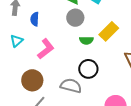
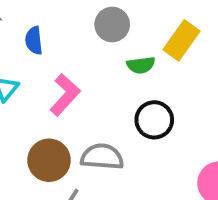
gray semicircle: (71, 86) -> (102, 157), moved

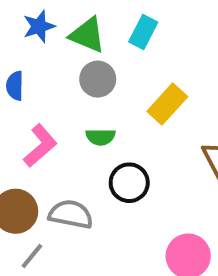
green semicircle: (141, 65) -> (101, 137), moved

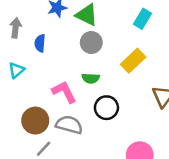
cyan rectangle: (143, 32) -> (142, 19), moved
pink L-shape: (40, 146) -> (64, 92), moved, turned -80

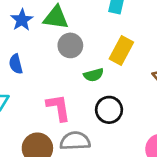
green semicircle: (91, 78) -> (94, 75), moved
pink L-shape: (64, 92) -> (58, 108), turned 36

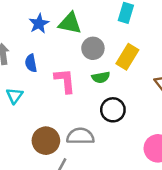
gray circle: (70, 45) -> (93, 48), moved
pink L-shape: (58, 108) -> (65, 81), moved

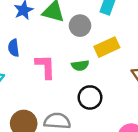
gray circle: (93, 48) -> (80, 26), moved
yellow rectangle: (127, 57) -> (107, 47), turned 30

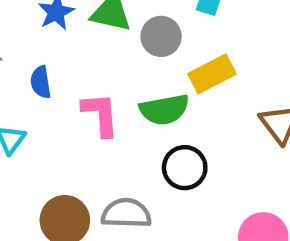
green semicircle: (80, 65) -> (164, 110), size x1.5

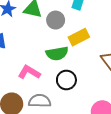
pink L-shape: (100, 114) -> (29, 72), moved, turned -55

